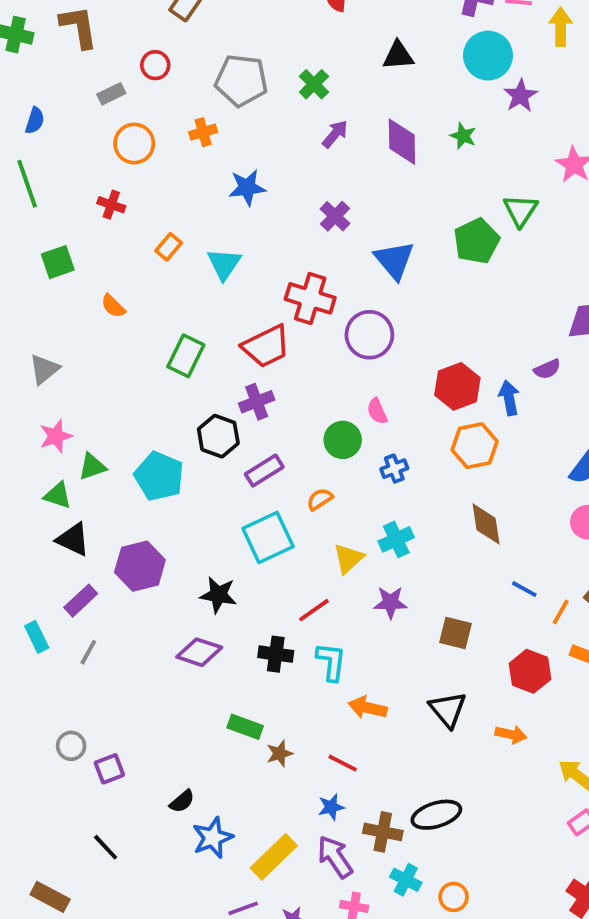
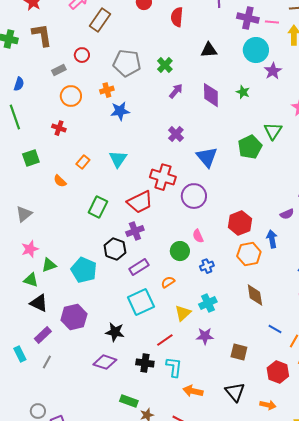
blue star: (247, 188) -> (120, 111), moved
orange rectangle: (169, 247) -> (83, 162), moved
blue arrow: (509, 398) -> (272, 239), moved

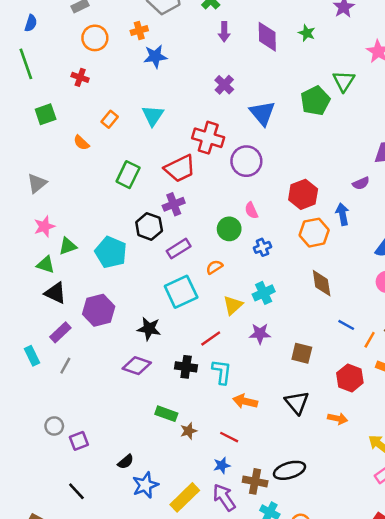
purple arrow: (176, 91) -> (224, 32), turned 140

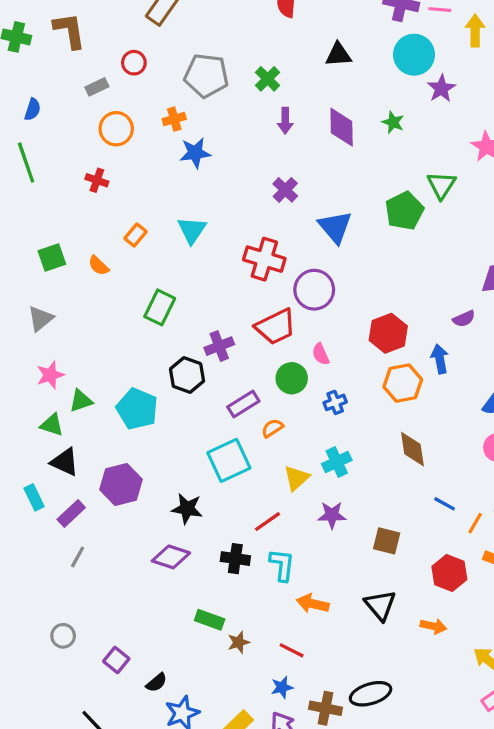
green square: (46, 114) -> (52, 258), moved
red trapezoid: (180, 169) -> (276, 327), moved
purple rectangle: (179, 249) -> (243, 404), moved
cyan rectangle: (32, 356) -> (34, 497), moved
purple square: (79, 441) -> (116, 660), moved, turned -30

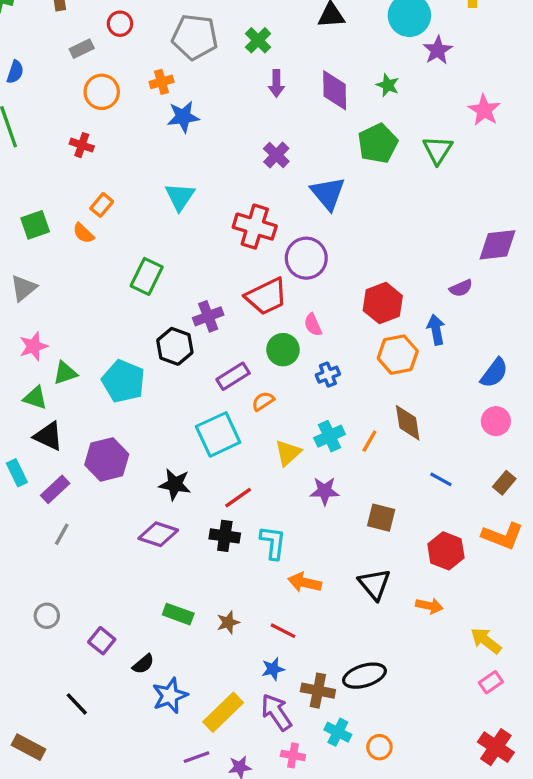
green pentagon: (404, 211) -> (378, 143), moved
orange rectangle: (136, 235) -> (102, 205), moved
red line: (268, 522) -> (238, 498), moved
orange line: (475, 523) -> (369, 441), moved
green rectangle: (210, 620) -> (178, 614), moved

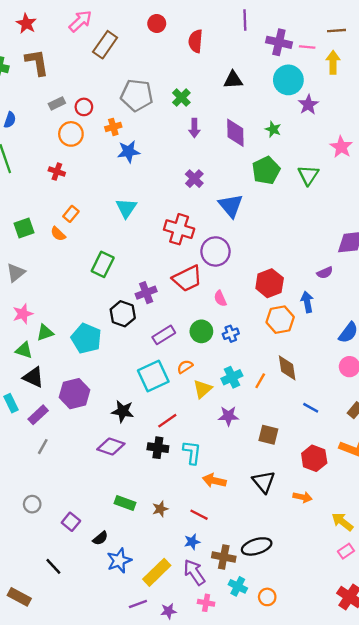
red circle: (120, 24) -> (84, 107), moved
green circle: (283, 350) -> (201, 331), moved
orange semicircle: (263, 401) -> (185, 367), moved

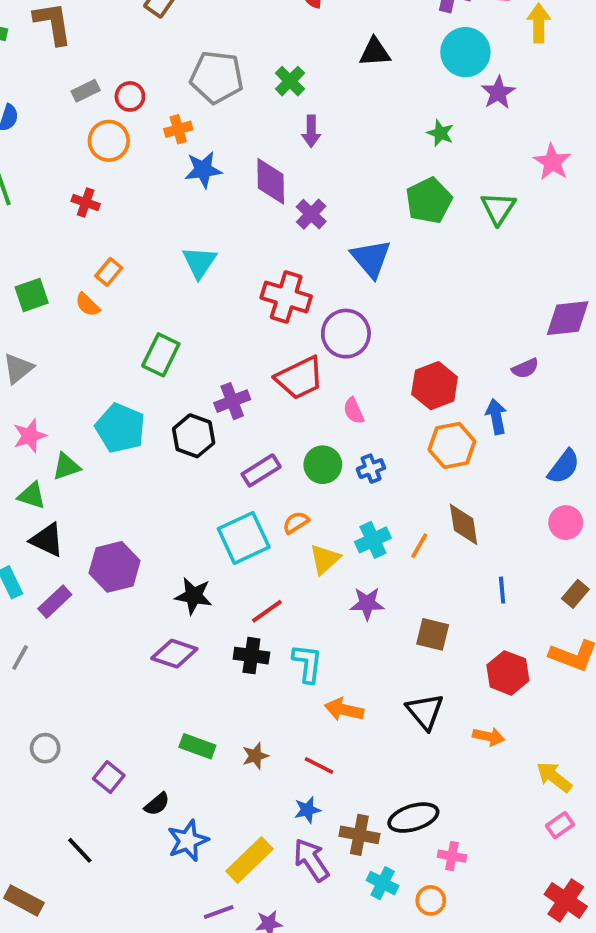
purple diamond: (235, 133) -> (271, 181), moved
cyan pentagon: (86, 338) -> (120, 428), moved
blue line: (311, 408) -> (502, 590), turned 56
gray line: (43, 447) -> (20, 658), moved
pink cross: (206, 603) -> (452, 856), moved

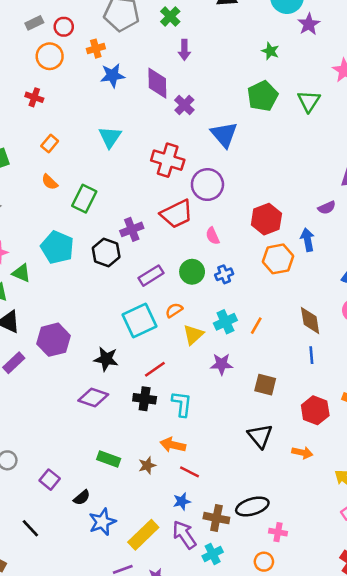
orange semicircle: (88, 305) -> (50, 182), moved
green triangle: (66, 467) -> (21, 273), turned 42
brown diamond: (464, 524) -> (310, 320), moved
orange arrow: (344, 710) -> (173, 445), moved
cyan cross: (383, 883) -> (213, 554), moved, turned 36

